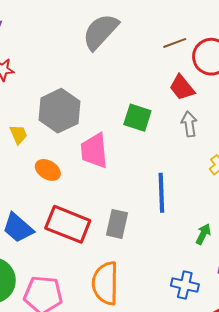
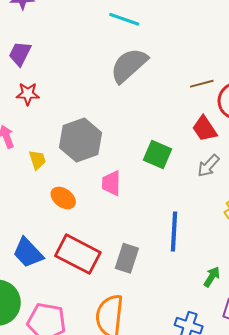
gray arrow: (189, 124) -> (208, 166), turned -135
pink trapezoid: (94, 151) -> (111, 183), size x0.7

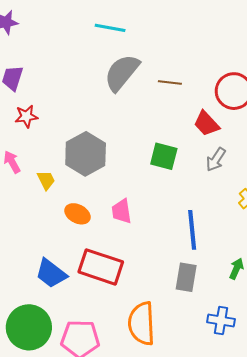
brown line: (202, 84) -> (170, 83), moved, turned 30
pink trapezoid: (111, 183) -> (122, 211), moved
gray rectangle: (127, 258) -> (186, 277), moved

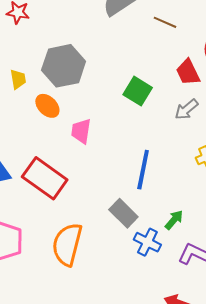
orange ellipse: (77, 214) -> (47, 106), moved
gray rectangle: (186, 277) -> (123, 213), turned -72
blue cross: (221, 321) -> (147, 242), moved

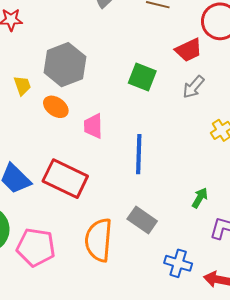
red trapezoid: (188, 72) -> (189, 50), turned -80
blue line: (143, 170) -> (139, 154), moved
gray rectangle: (123, 213) -> (142, 220), moved
blue cross: (147, 242) -> (178, 263), moved

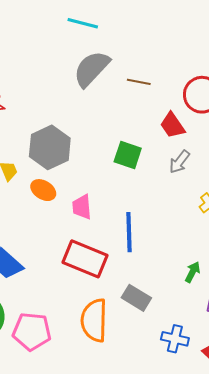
red trapezoid: (189, 50) -> (172, 125), turned 84
red rectangle: (65, 179) -> (85, 259), moved

